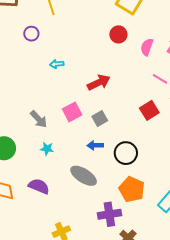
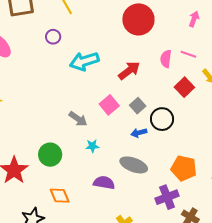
red circle: (118, 34) -> (138, 19), size x1.8
pink semicircle: (147, 47) -> (166, 59), moved
cyan arrow: (57, 64) -> (84, 61), size x2.0
black circle: (126, 153) -> (162, 119), moved
purple semicircle: (39, 186) -> (104, 183), moved

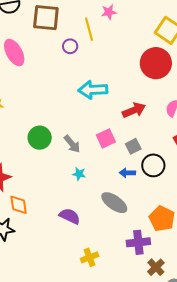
purple circle: (53, 37) -> (70, 46), moved
green circle: (50, 155) -> (40, 138), moved
purple semicircle: (104, 183) -> (70, 216), moved
orange diamond: (60, 196) -> (19, 205), moved

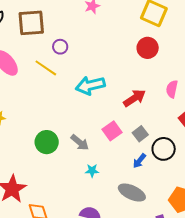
yellow line: (89, 29) -> (46, 68), moved, turned -30
red circle: (156, 63) -> (148, 48), size x0.7
blue arrow: (127, 173) -> (139, 161), turned -42

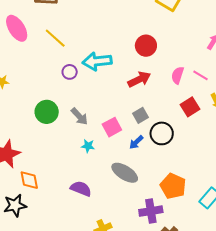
purple circle: (60, 47) -> (70, 72), moved
red circle: (148, 48) -> (146, 46), moved
pink square: (112, 131) -> (112, 127), moved

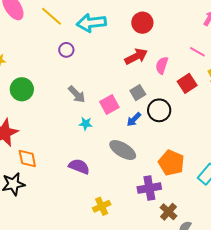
cyan arrow: (97, 61) -> (91, 23), moved
pink semicircle: (178, 75) -> (162, 65), moved
green circle: (47, 112) -> (22, 89), moved

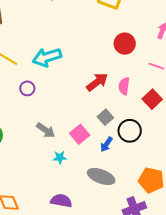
red circle: (142, 23) -> (125, 44), moved

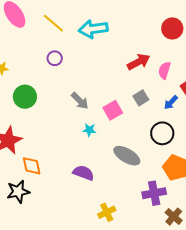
purple circle: (27, 88) -> (55, 58), moved
black circle: (130, 131) -> (162, 133), moved
blue arrow: (106, 144) -> (171, 102), moved

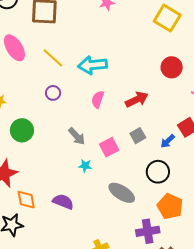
pink semicircle: (164, 70) -> (98, 99), moved
purple semicircle: (83, 173) -> (63, 202), moved

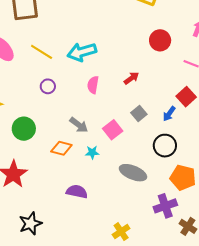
red arrow: (137, 99) -> (131, 78), size x0.7
orange diamond: (26, 200) -> (61, 148), moved, turned -55

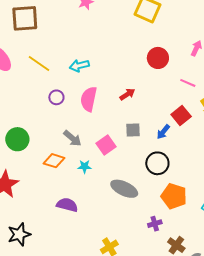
cyan arrow: (82, 52) -> (79, 66), size x0.7
pink semicircle: (93, 85) -> (89, 99), size x1.4
purple circle: (48, 86) -> (56, 97), moved
gray square: (139, 113) -> (133, 130), turned 35
purple cross: (165, 206) -> (155, 224), size x0.6

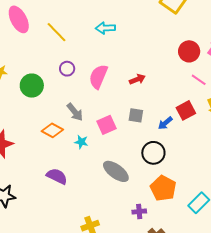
red circle: (158, 58) -> (189, 51), moved
cyan arrow: (79, 66) -> (105, 28), moved
green circle: (17, 139) -> (32, 86), moved

